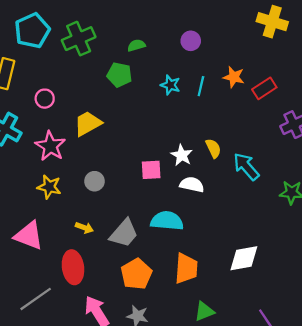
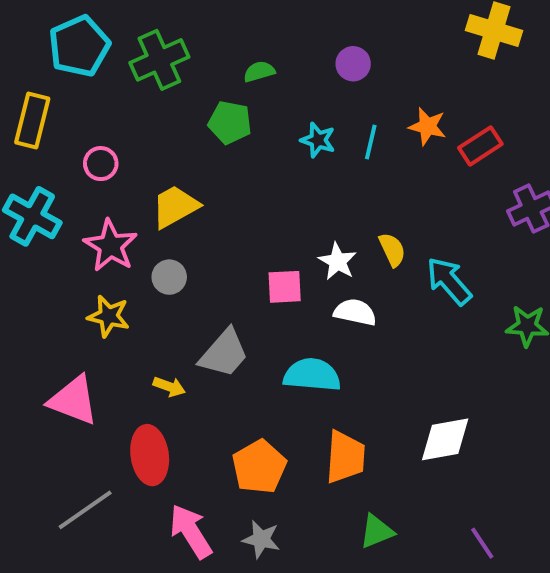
gray circle: (94, 181) -> (169, 277), moved
gray trapezoid: (124, 233) -> (224, 353), moved

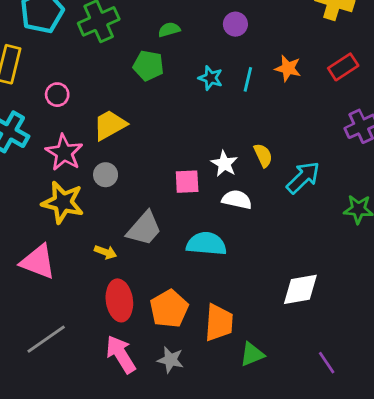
red rectangle: (480, 146) -> (343, 67), moved
cyan arrow: (449, 281) -> (303, 177), turned 87
yellow star: (109, 316) -> (63, 202), size x1.4
red ellipse: (150, 455) -> (119, 300), moved
orange trapezoid: (345, 457) -> (219, 323), moved

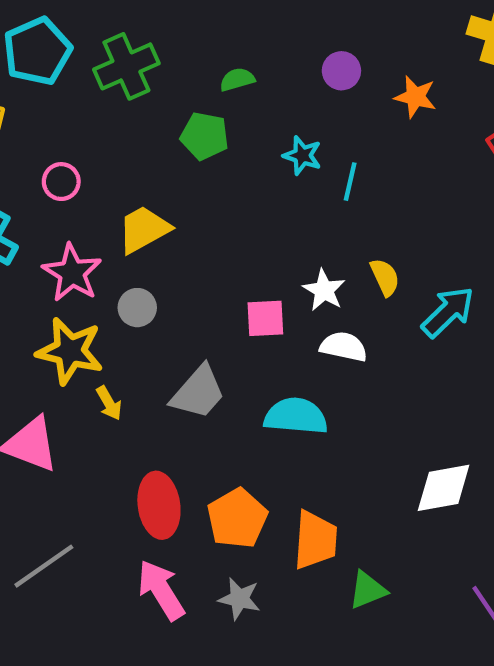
orange star: (288, 68) -> (415, 97), moved
cyan line: (248, 79) -> (350, 182), moved
yellow arrow: (106, 252) -> (109, 403), moved, turned 40

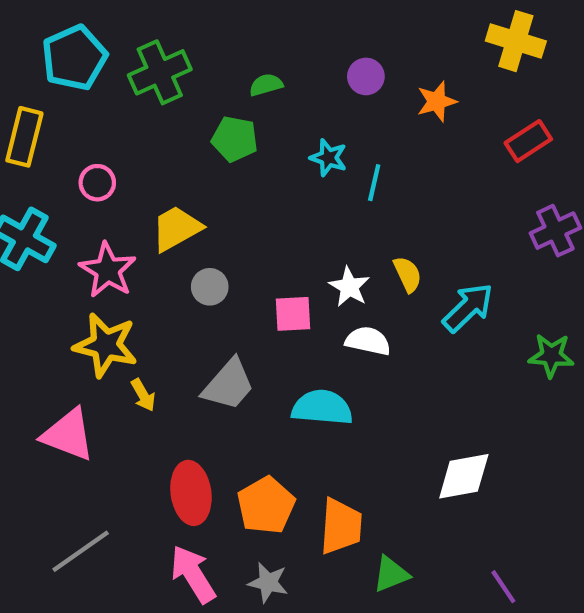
orange star: (415, 97) -> (437, 101), turned -30
gray circle: (137, 308) -> (210, 287), moved

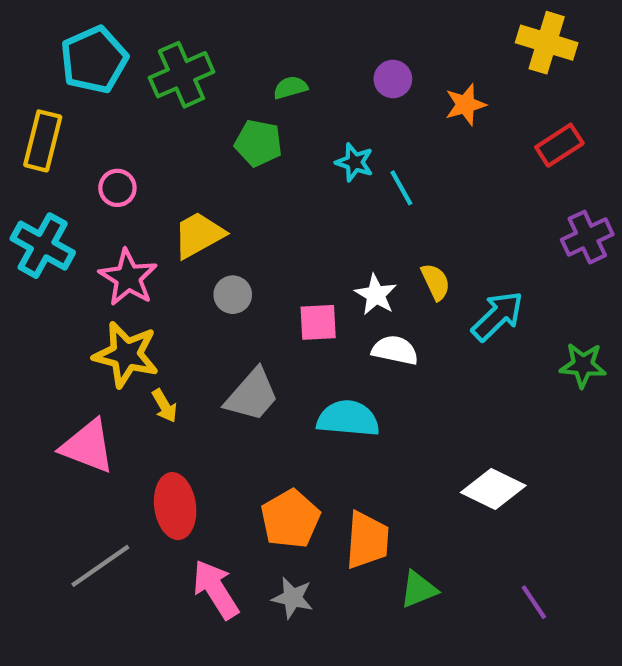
cyan line: (374, 183) -> (401, 188), turned -42
white diamond: (464, 476) -> (493, 489), turned 36
red ellipse: (191, 493) -> (175, 506), moved

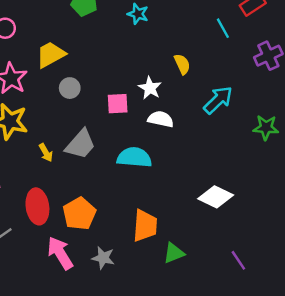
cyan line: (401, 188) -> (223, 28), moved
yellow semicircle: (436, 282) -> (182, 64), moved
yellow arrow: (164, 406) -> (46, 153), moved
orange pentagon: (290, 519) -> (79, 214), moved

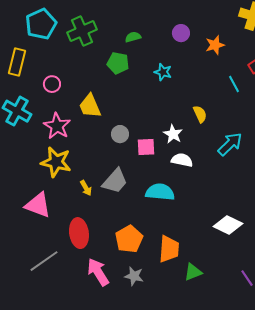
yellow trapezoid: (51, 55) -> (90, 106), turned -84
gray circle: (70, 88) -> (120, 134), moved
orange pentagon: (79, 214) -> (129, 239), moved

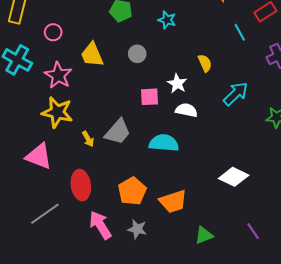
gray circle: (120, 134) -> (137, 54), moved
orange trapezoid: (169, 249) -> (173, 201), turned 68
green triangle: (193, 272) -> (204, 235), moved

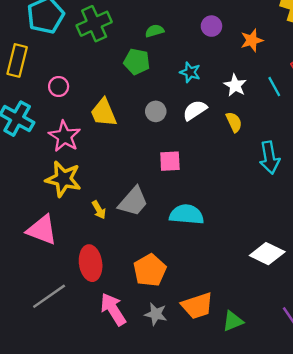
white star: (177, 84) -> (235, 85), moved
cyan arrow: (236, 94) -> (270, 158), turned 124
white semicircle: (186, 110) -> (195, 110), moved, turned -45
orange trapezoid: (173, 201) -> (197, 306), moved

